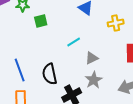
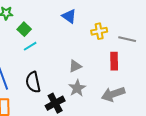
green square: (41, 21) -> (24, 29), turned -32
cyan line: (74, 42) -> (30, 46), moved

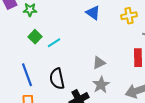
green square: (24, 29) -> (35, 37), moved
yellow cross: (99, 31) -> (129, 16), moved

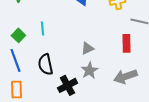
green square: (35, 37) -> (18, 35), moved
cyan line: (54, 43) -> (42, 28), turned -64

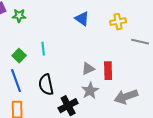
red rectangle: (126, 43) -> (108, 71), moved

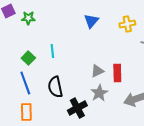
blue triangle: (82, 19) -> (91, 21), turned 35

